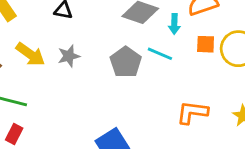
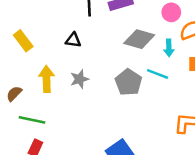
yellow arrow: (30, 54) -> (47, 79), turned -125

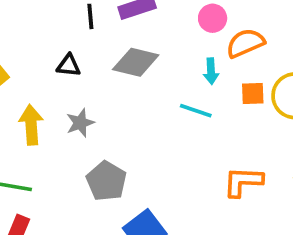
gray diamond: (139, 39) -> (136, 62), moved
gray pentagon: (128, 82) -> (106, 181), moved

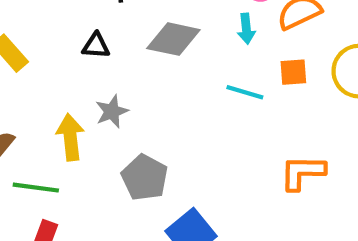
cyan arrow: (211, 71) -> (246, 29), moved
orange square: (253, 94) -> (293, 72), moved
yellow arrow: (31, 125) -> (70, 137), moved

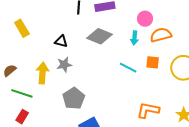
black triangle: (96, 46) -> (61, 41), moved

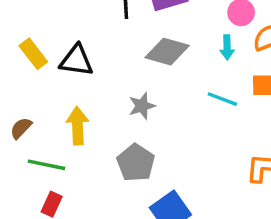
black triangle: (61, 41) -> (76, 61), moved, size x1.5
gray star: (64, 65) -> (142, 106), moved

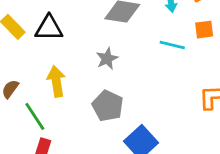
green line: (47, 165) -> (35, 116), turned 52

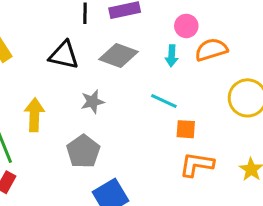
black triangle: (49, 28) -> (64, 55), moved
orange square: (204, 30) -> (186, 129), moved

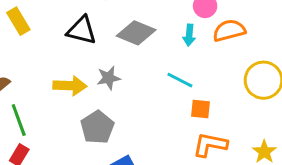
yellow arrow: (34, 115) -> (70, 86), moved, turned 88

